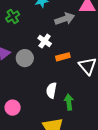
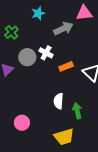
gray circle: (25, 58) -> (27, 57), moved

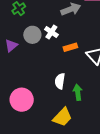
pink circle: (22, 123) -> (22, 100), size x1.5
yellow trapezoid: (64, 137) -> (62, 117), turned -35

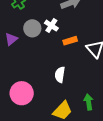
green arrow: (78, 92) -> (89, 102), moved

